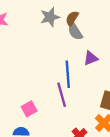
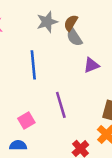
blue line: (68, 74) -> (33, 65), moved

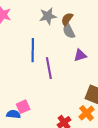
purple line: (61, 105) -> (49, 68), moved
pink square: (26, 120) -> (23, 107), moved

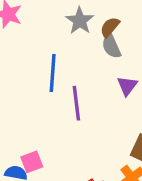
gray star: (48, 16) -> (80, 21), turned -30
purple triangle: (80, 55) -> (127, 86), turned -40

